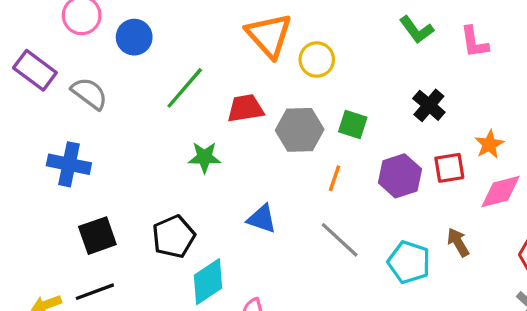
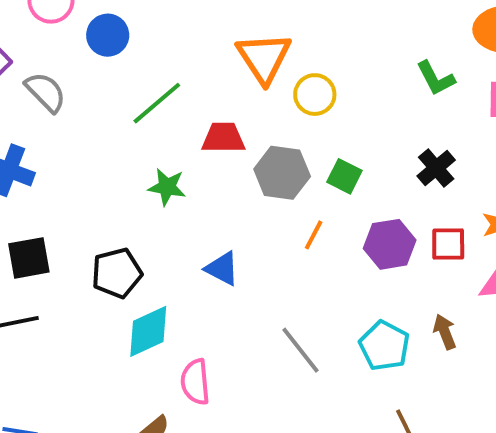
gray line: (340, 240) -> (301, 350), moved

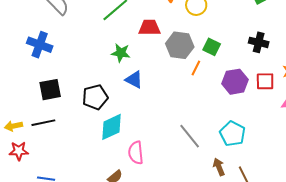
black cross: (436, 168) -> (259, 42), turned -36
orange line: (314, 235) -> (196, 68), moved
blue triangle: (222, 269) -> (134, 80), moved
brown arrow: (445, 332) -> (219, 167), moved

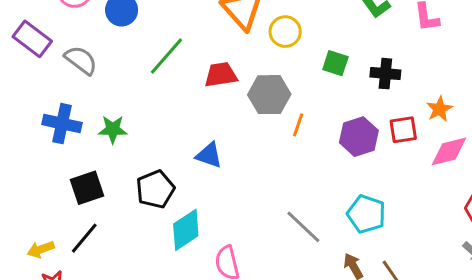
green square: (212, 47) -> (335, 63), moved
green star: (121, 53) -> (113, 129), moved
black line: (43, 123) -> (84, 238), turned -30

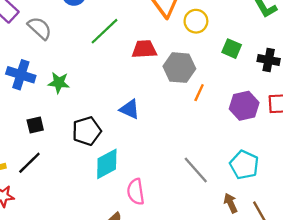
black square: (87, 188) -> (35, 125), size x0.7

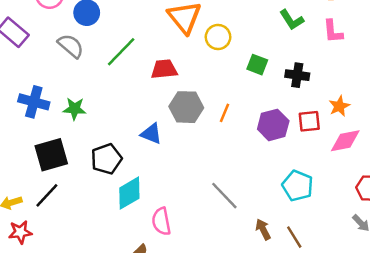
gray semicircle: (40, 28) -> (71, 46), moved
gray hexagon: (179, 68) -> (186, 107), moved
black square: (35, 125) -> (51, 155), size x1.8
cyan pentagon: (244, 165) -> (298, 186), moved

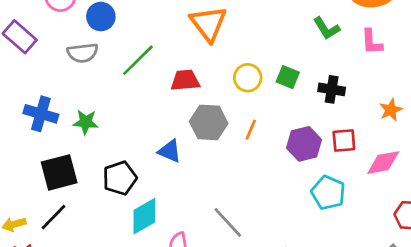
yellow circle: (218, 37) -> (248, 78), moved
gray semicircle: (71, 46) -> (83, 53), turned 132
orange star: (339, 106) -> (391, 110), moved
cyan pentagon: (298, 186) -> (328, 193), moved
gray line: (224, 196) -> (228, 222), moved

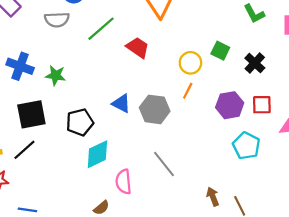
yellow circle: (248, 78) -> (190, 63), moved
red trapezoid: (185, 80) -> (138, 47), turned 35
black cross: (332, 89) -> (255, 63), turned 30
gray hexagon: (209, 122) -> (155, 109), moved

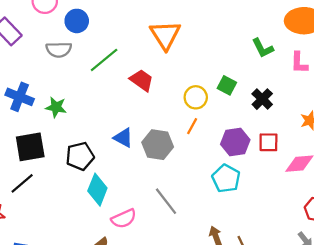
cyan pentagon: (246, 146) -> (226, 178), moved
cyan diamond: (97, 154) -> (97, 190), turned -44
pink semicircle: (124, 182) -> (124, 219), turned -110

